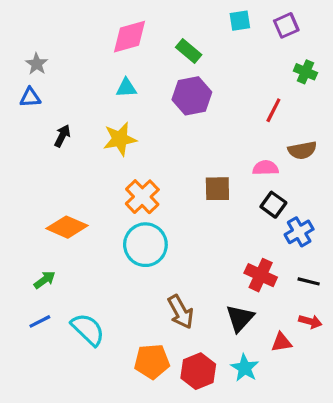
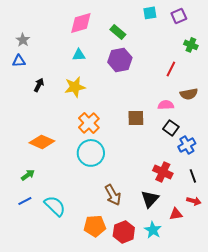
black line: (309, 281) -> (193, 176), turned 56

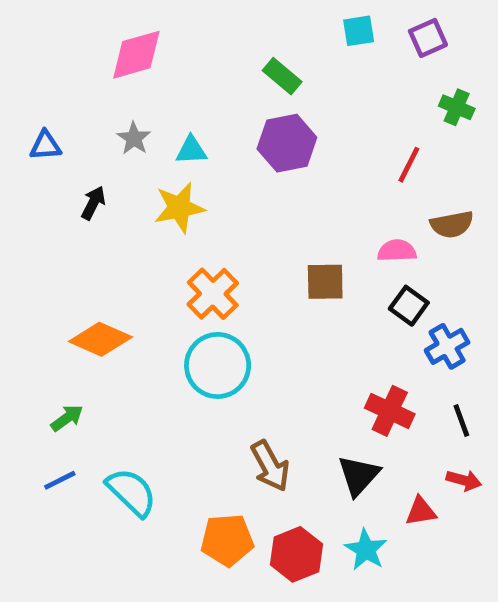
pink diamond: (81, 23) -> (136, 55), moved
gray star: (23, 40) -> (134, 138), moved
cyan triangle: (79, 55) -> (191, 150), moved

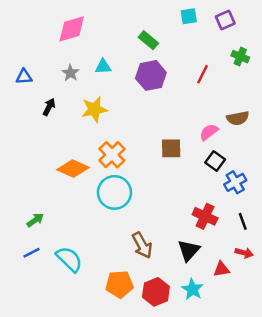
cyan triangle: (191, 150) -> (103, 67), moved
red line: (409, 165) -> (203, 74), moved
pink semicircle: (397, 251) -> (209, 132), turned -36
orange diamond: (100, 339) -> (73, 169), moved

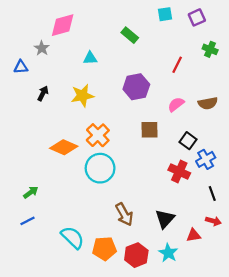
gray star: (70, 73) -> (42, 48), moved
purple hexagon: (151, 75) -> (136, 87), moved
pink semicircle: (209, 132) -> (176, 104), moved
red cross: (205, 216) -> (179, 171), moved
cyan semicircle: (69, 259) -> (73, 237), moved

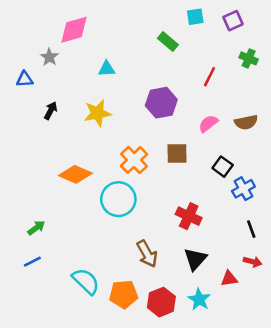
green rectangle: (130, 35) -> (168, 41), moved
orange cross: (98, 135) -> (134, 160), moved
red cross: (179, 171) -> (189, 216), moved

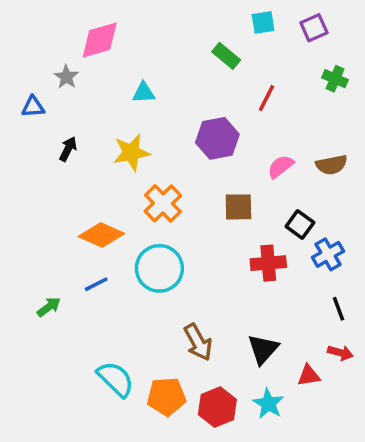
red line: (210, 77) -> (267, 98), moved
orange cross: (134, 160) -> (163, 203), moved
red cross: (189, 216) -> (268, 263), moved, turned -30
blue line: (32, 262) -> (96, 284), moved

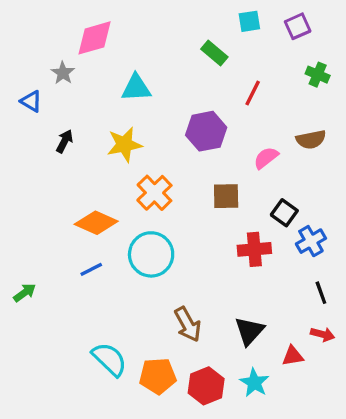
cyan triangle: (144, 93) -> (136, 88), size x1.4
blue triangle: (33, 107) -> (31, 101), turned 35
brown semicircle: (332, 165) -> (311, 140), moved
green arrow: (49, 307) -> (25, 293), moved

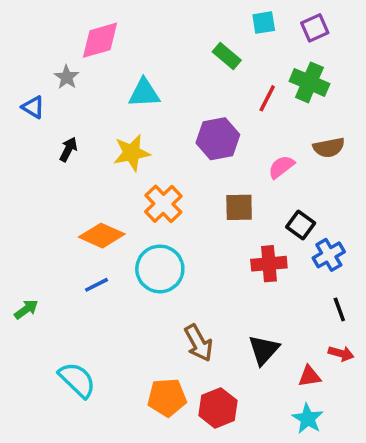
green cross: (318, 75) -> (309, 82), moved, size x1.5
cyan semicircle: (109, 359) -> (77, 380), moved
cyan star: (254, 383) -> (308, 419), moved

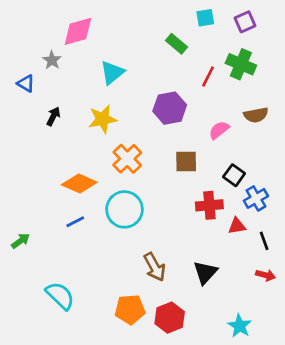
cyan triangle: (144, 93) -> (112, 72), turned -36
red triangle: (309, 376) -> (237, 226), moved

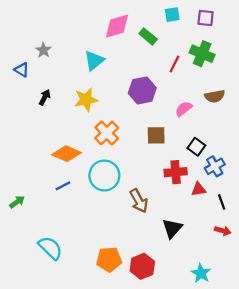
purple square: (245, 22) -> (206, 18), turned 30
pink diamond: (78, 31) -> (117, 26), moved
brown arrow: (155, 267) -> (139, 201), moved

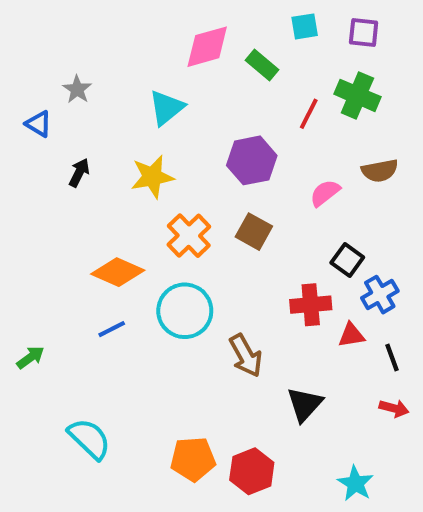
brown square: (156, 135) -> (254, 232), moved, turned 30

